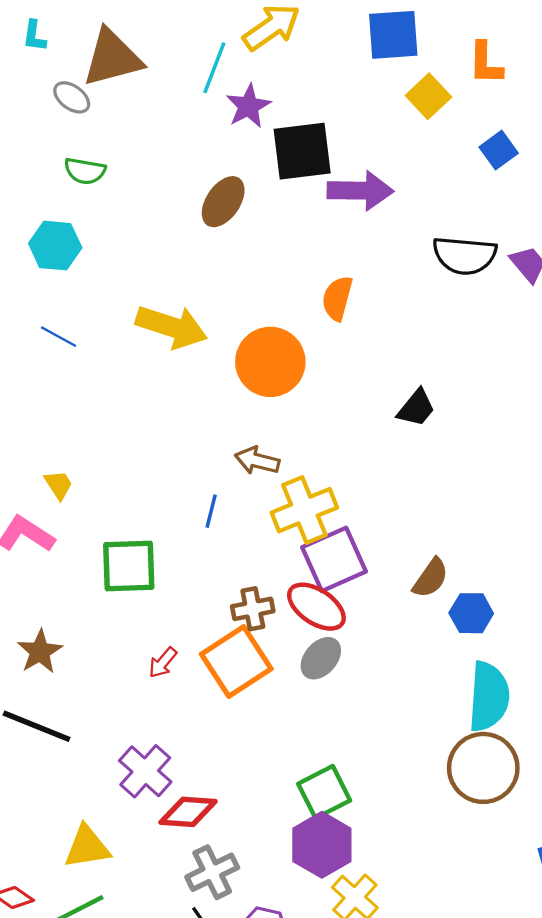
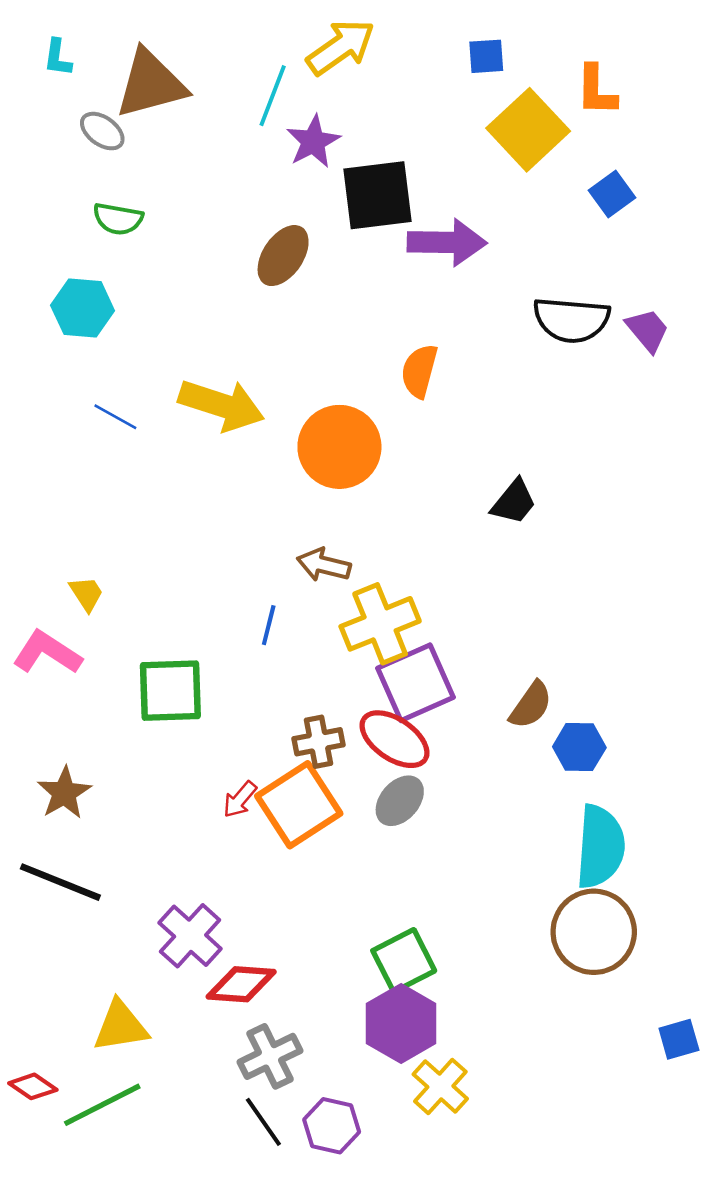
blue square: (393, 35) -> (486, 56), size x0.6
yellow square: (428, 96) -> (528, 130), size x1.5
blue line: (59, 337) -> (115, 417), moved
red arrow: (163, 663) -> (240, 799), moved

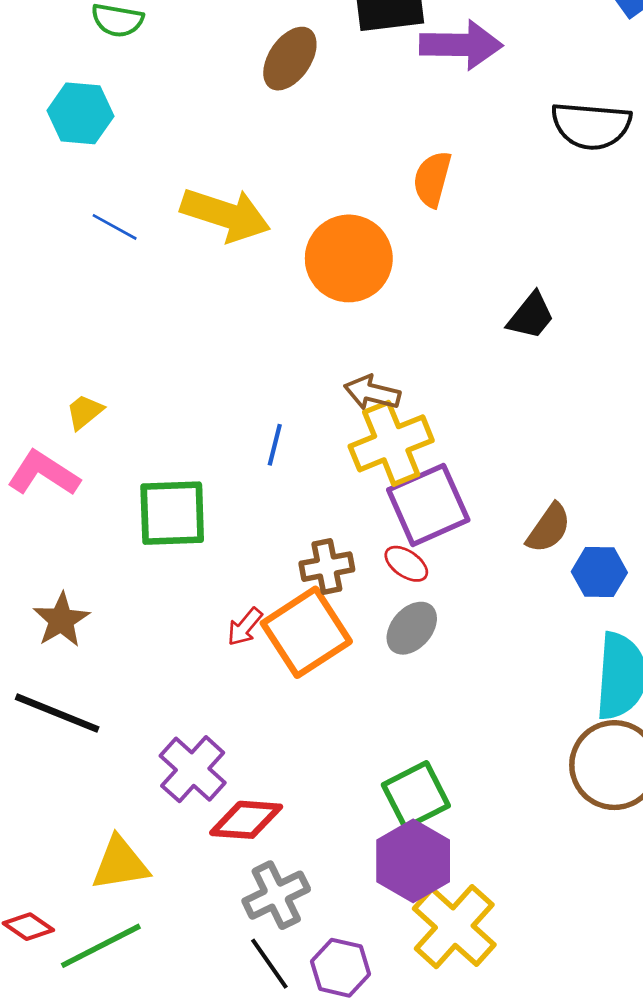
brown arrow: (324, 565) -> (372, 393), moved
yellow trapezoid: (87, 594) -> (85, 412), turned -96
red ellipse: (394, 739) -> (406, 564), size x0.6
yellow cross: (440, 1086) -> (454, 927), size x1.4

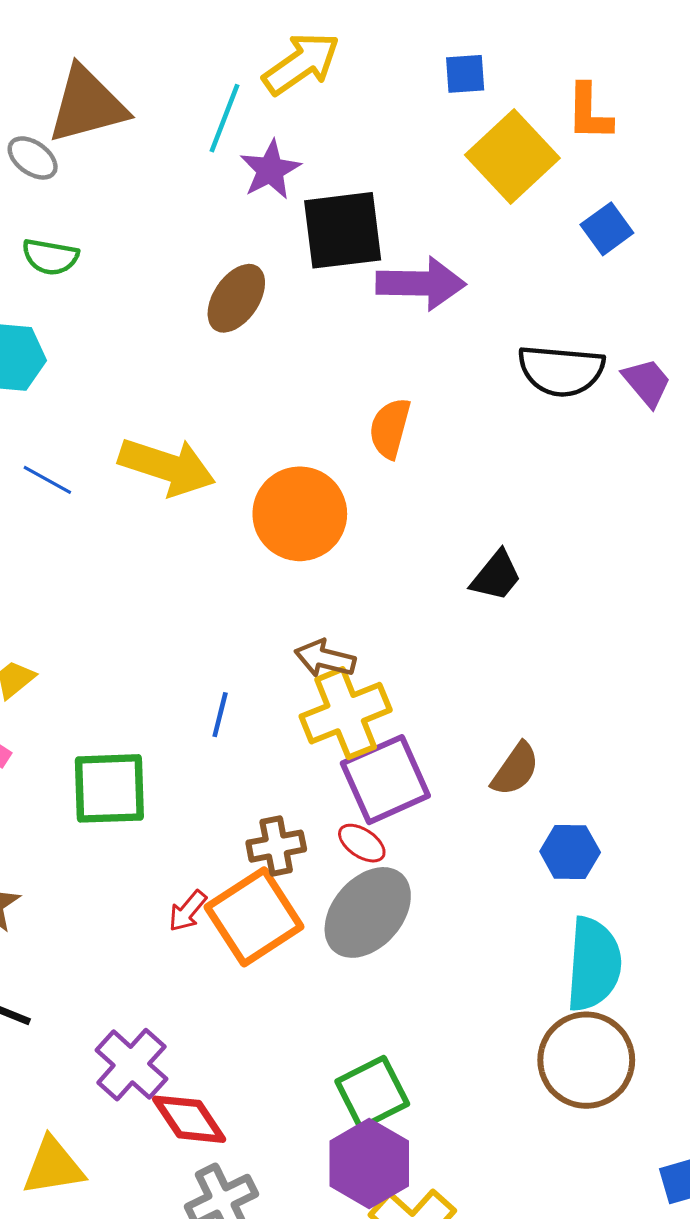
brown semicircle: (549, 528) -> (515, 769), moved
gray ellipse: (412, 628) -> (368, 912), size x1.6
red diamond: (246, 820) -> (189, 1119), turned 52

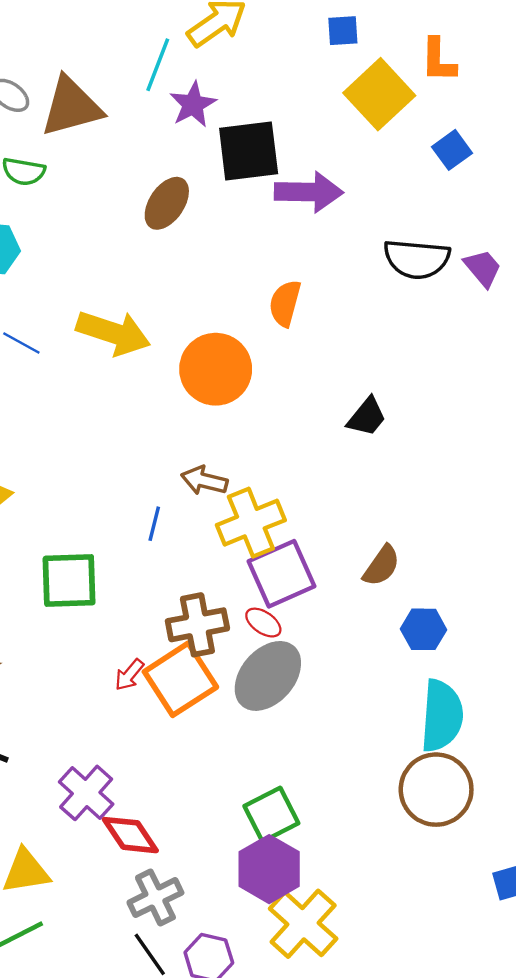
brown triangle: (87, 105) -> (71, 107), moved
brown arrow: (325, 659) -> (204, 481), moved
brown cross: (276, 846) -> (197, 625), size x1.4

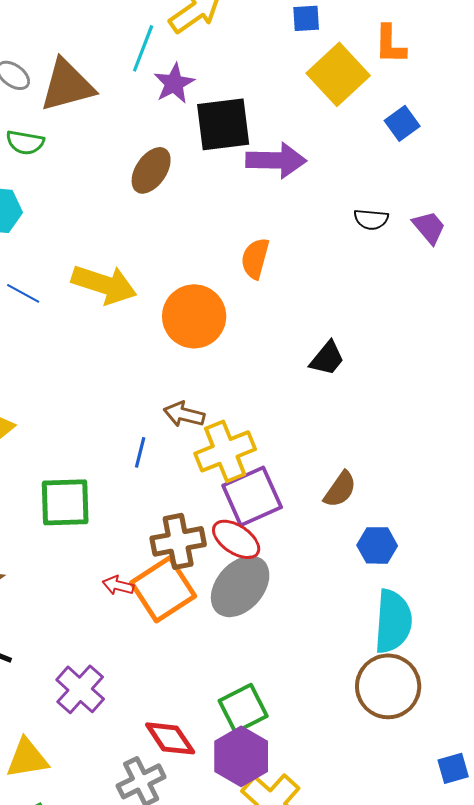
black semicircle: (417, 259) -> (371, 219), size x0.6
red ellipse: (263, 623) -> (236, 539), size x1.5
red arrow: (129, 675) -> (118, 585), turned 64
red diamond: (130, 835) -> (170, 738), moved

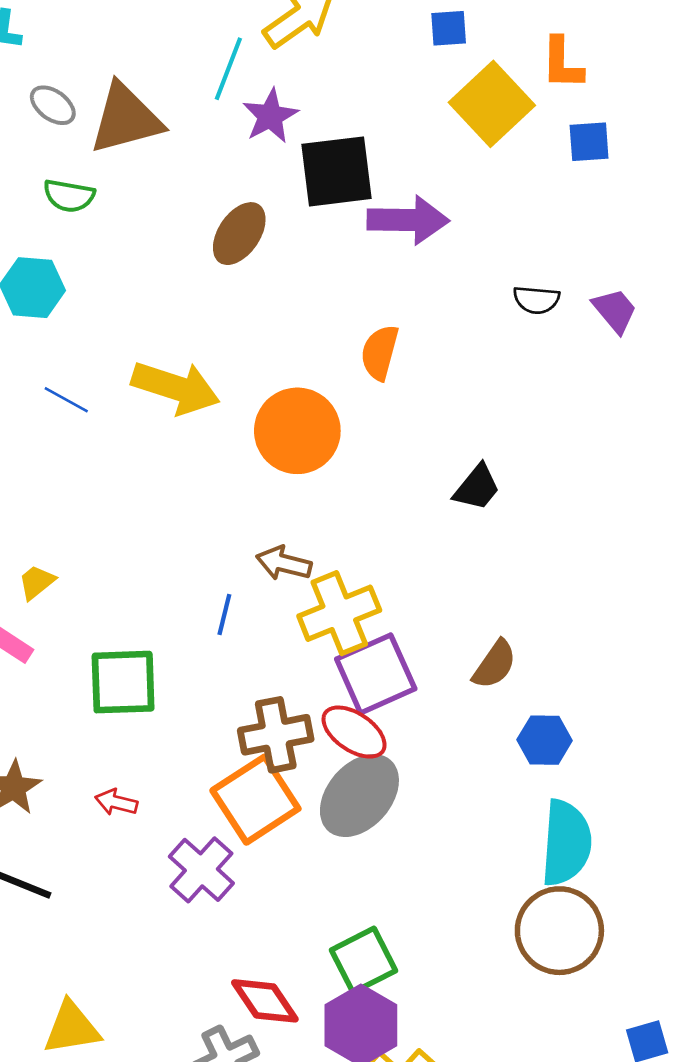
blue square: (402, 123) -> (589, 142), moved, turned 32
red arrow: (118, 585) -> (116, 802), moved
purple cross: (80, 689) -> (201, 870), moved

